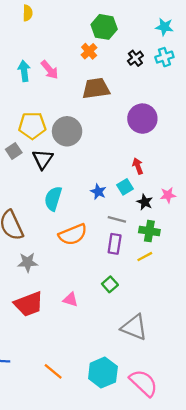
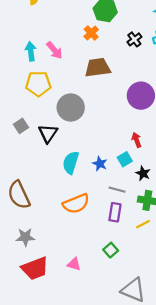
yellow pentagon: (32, 125) -> (38, 84), moved
cyan semicircle: (53, 199) -> (71, 163), moved
gray star: (28, 262) -> (25, 237), moved

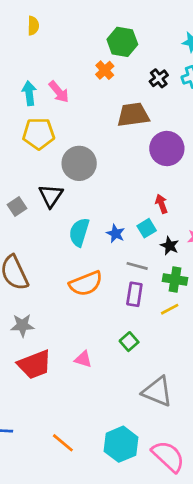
brown trapezoid: (98, 68) -> (133, 115), moved
gray square: (21, 126) -> (17, 207), moved

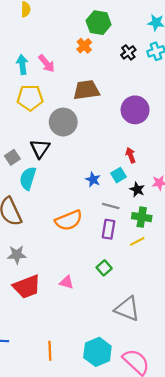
brown trapezoid: (133, 115) -> (86, 90), moved
cyan semicircle: (79, 232) -> (28, 178), moved
orange line: (63, 443) -> (50, 351), turned 48

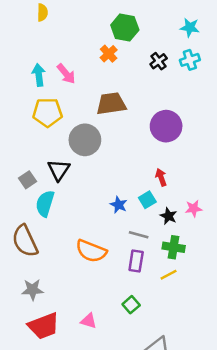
orange semicircle: (69, 220) -> (91, 251), turned 44

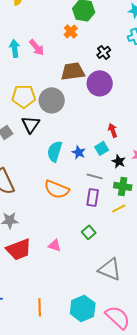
black cross: (159, 61) -> (104, 52), moved
yellow pentagon: (47, 112) -> (24, 96), moved
purple circle: (166, 126) -> (100, 83), moved
cyan semicircle: (45, 204) -> (55, 151), moved

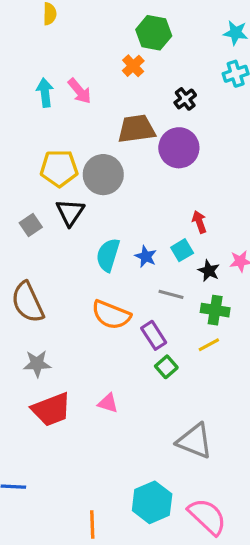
purple rectangle: (93, 197) -> (154, 335), moved, turned -42
green square: (89, 232) -> (166, 367), moved
orange line: (40, 307) -> (92, 524), moved

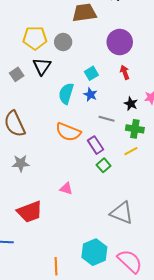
purple circle: (179, 148) -> (120, 42), moved
gray circle: (103, 175) -> (63, 42), size x0.7
cyan square: (182, 250) -> (91, 73), moved
red trapezoid: (51, 409) -> (30, 212), moved

